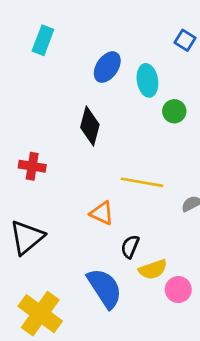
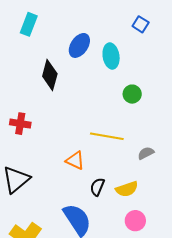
green circle: (174, 111) -> (132, 94), moved
black diamond: (90, 126) -> (50, 75), moved
yellow semicircle: (153, 269) -> (127, 189), moved

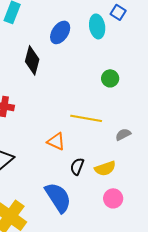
cyan ellipse: (111, 56) -> (97, 26), moved

